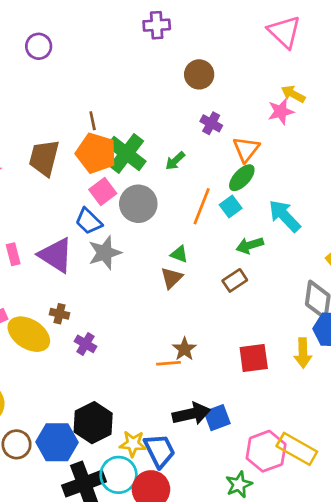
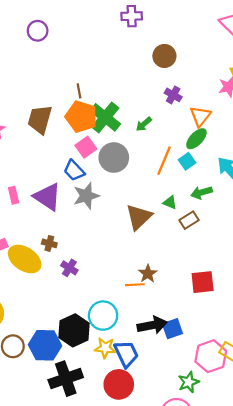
green triangle: (179, 254) -> (170, 203), moved
brown triangle: (171, 278) -> (139, 217), size x1.5
cyan circle: (119, 475) -> (103, 316), moved

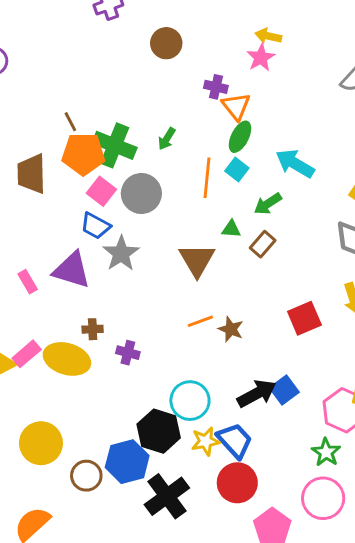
purple cross: (173, 95) -> (216, 87), moved
orange line: (135, 285) -> (200, 321), moved

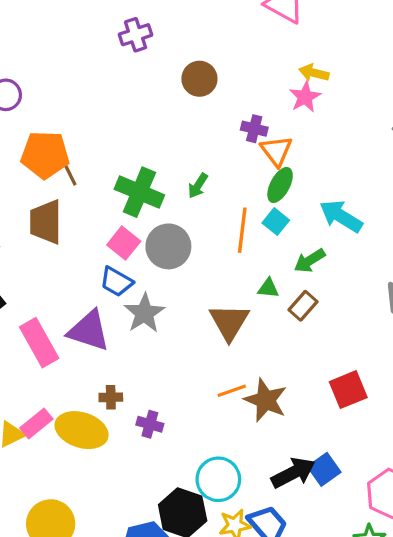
brown line: (70, 122) -> (70, 175), moved
orange pentagon: (83, 154) -> (45, 155), moved
pink rectangle: (28, 282) -> (39, 343), size x1.8
brown star: (231, 329) -> (266, 400), size x1.5

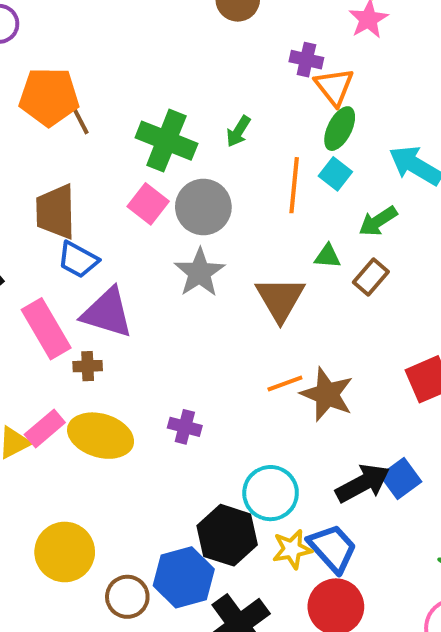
brown trapezoid: (46, 222) -> (56, 212), moved
blue trapezoid: (116, 282) -> (78, 260), moved
gray star: (144, 313) -> (200, 273), moved
brown cross: (111, 397) -> (88, 366), moved

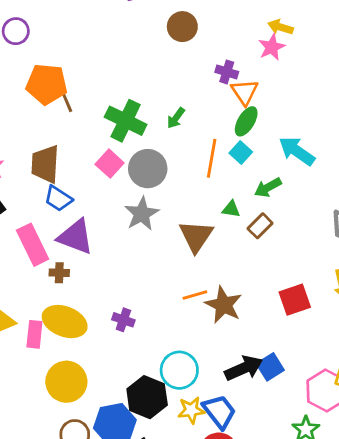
pink rectangle: (45, 429) -> (34, 334), moved, turned -48
yellow circle: (65, 552) -> (66, 382), moved

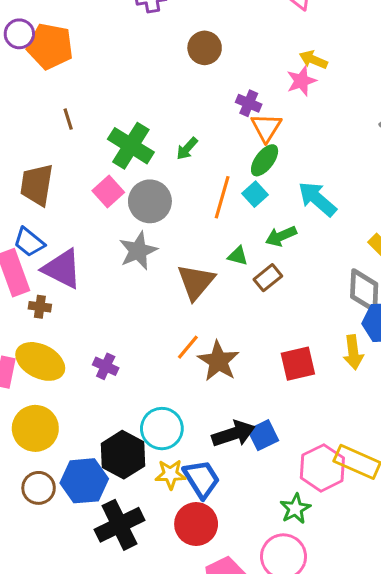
orange pentagon: (47, 84) -> (50, 46), moved
blue trapezoid: (58, 199) -> (29, 242), moved
orange line: (195, 295) -> (188, 347), turned -40

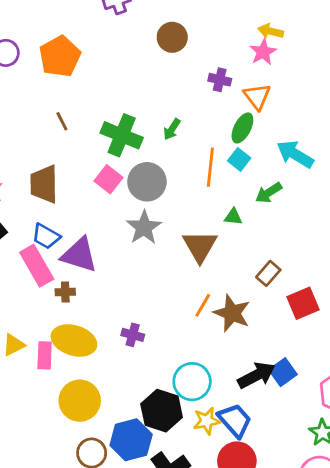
orange pentagon: (50, 46) -> (60, 56), moved, turned -30
orange triangle: (266, 128) -> (257, 96), moved
brown rectangle: (268, 278) -> (268, 273), moved

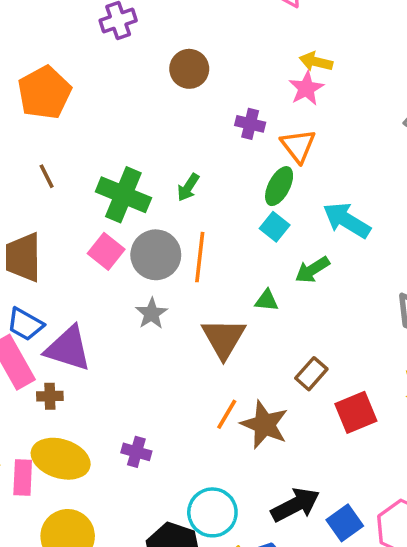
orange line: (210, 167) -> (200, 257), moved
gray star: (144, 227) -> (152, 314), size x0.7
blue square: (283, 372) -> (345, 523), moved

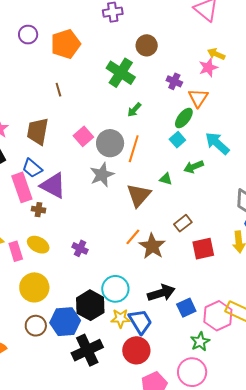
green cross: (123, 195) -> (121, 73), moved
gray star: (152, 314) -> (102, 175), size x1.4
yellow ellipse: (61, 459) -> (38, 245), size x0.7
pink rectangle: (23, 478) -> (16, 251), turned -30

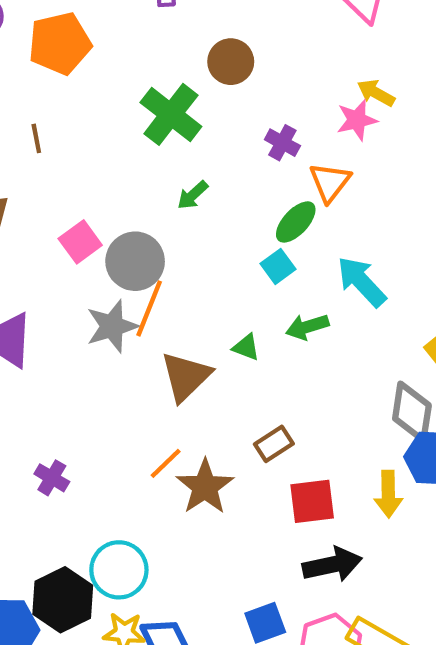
orange line: (134, 149) -> (149, 308), moved
black arrow: (161, 293) -> (332, 565), moved

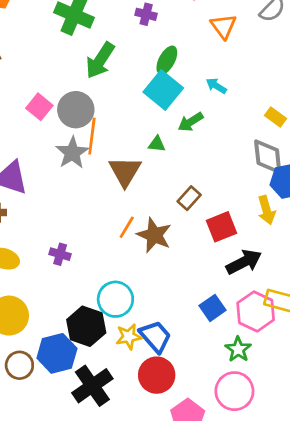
orange triangle: (330, 182) -> (223, 26), moved
green arrow: (193, 195) -> (100, 60), size x1.8
cyan square: (278, 266) -> (163, 90), size x1.8
cyan arrow: (362, 282) -> (216, 86), size x0.6

